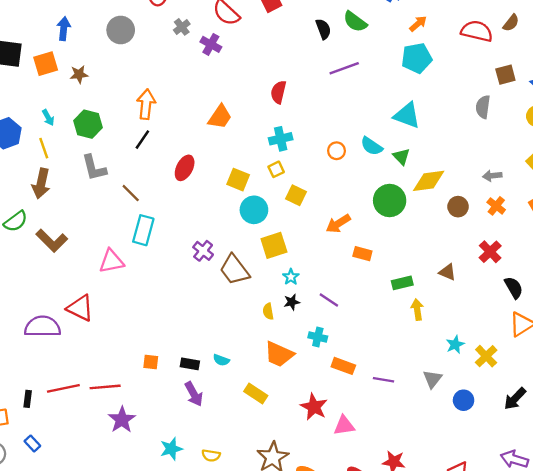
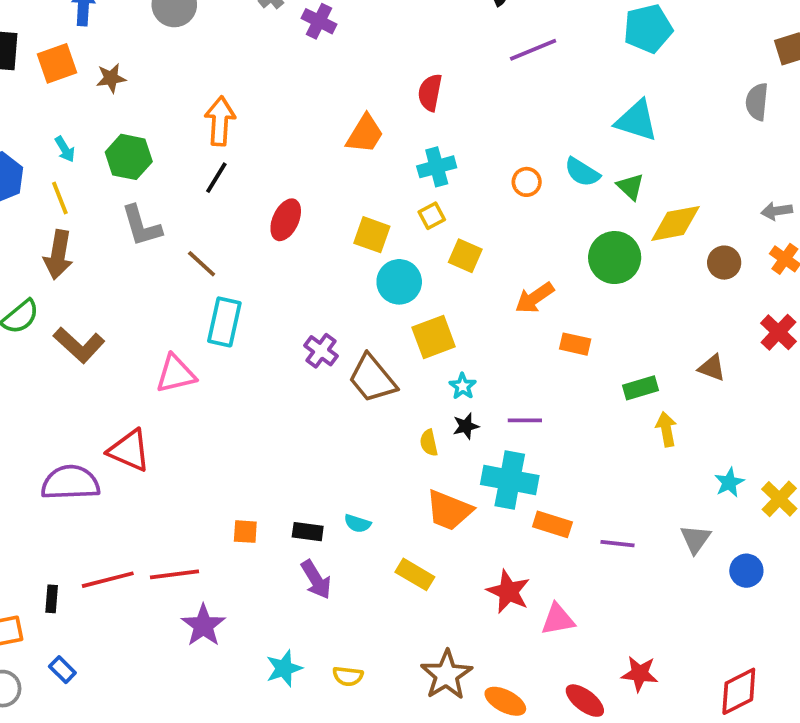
orange trapezoid: (220, 117) -> (365, 134), moved
purple line: (329, 300) -> (525, 420), turned -30
cyan cross: (318, 337) -> (510, 480), size x1.8

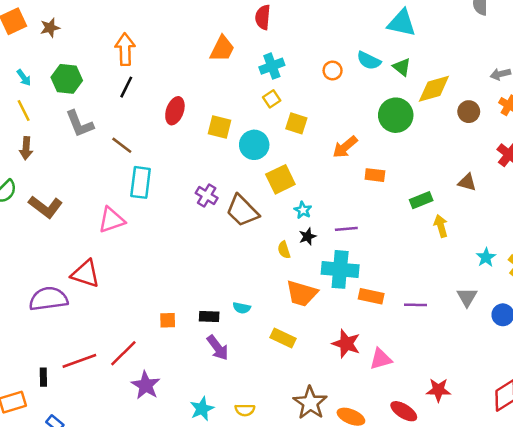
yellow square: (372, 235) -> (220, 127), moved
brown arrow: (58, 255) -> (26, 148), size x0.7
red line: (174, 574) -> (123, 353), turned -32

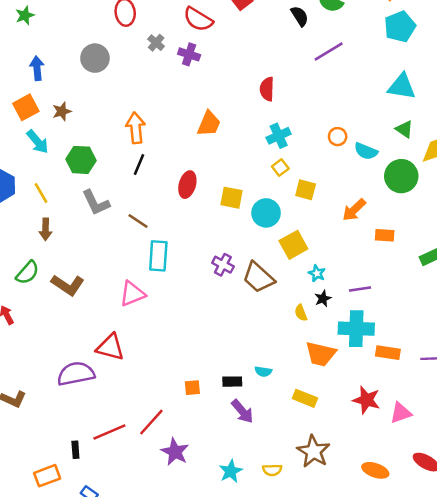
orange trapezoid: (222, 49) -> (209, 124), moved
cyan semicircle: (369, 61) -> (366, 151), moved
cyan arrow: (24, 78) -> (38, 142), moved, size x1.5
brown star: (310, 403) -> (313, 451), moved

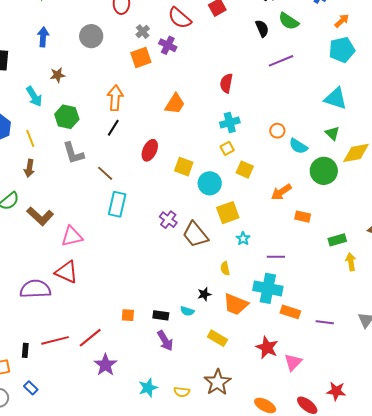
orange square: (26, 107) -> (141, 57), moved
pink triangle: (132, 294) -> (72, 236), moved
black star: (323, 299) -> (204, 294), moved
pink triangle: (401, 413) -> (293, 362), turned -36

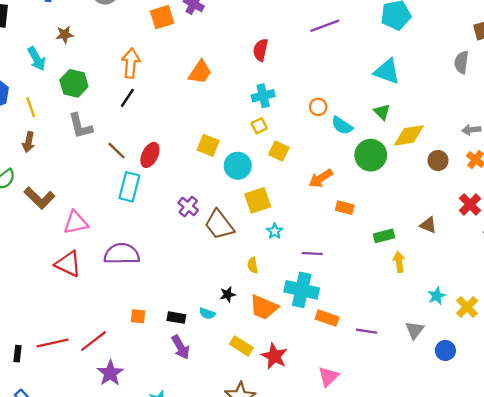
red ellipse: (150, 150) -> (150, 155), moved
purple semicircle: (35, 289) -> (122, 254), moved
red star: (267, 347) -> (274, 356), moved

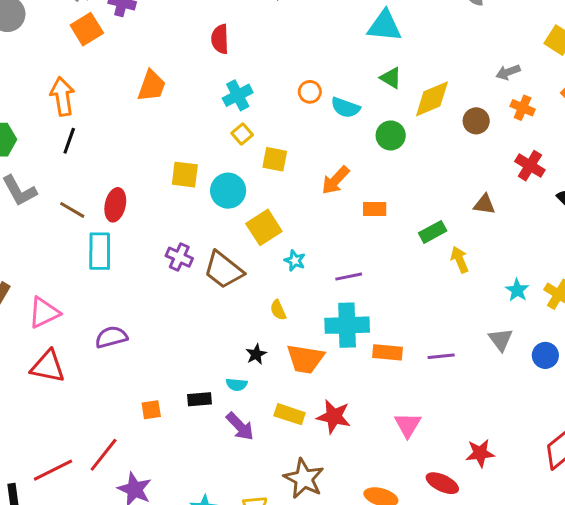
green circle: (371, 155) -> (391, 135), size x0.7
purple semicircle: (122, 254) -> (111, 337), size x0.7
purple arrow: (181, 347) -> (240, 426), moved

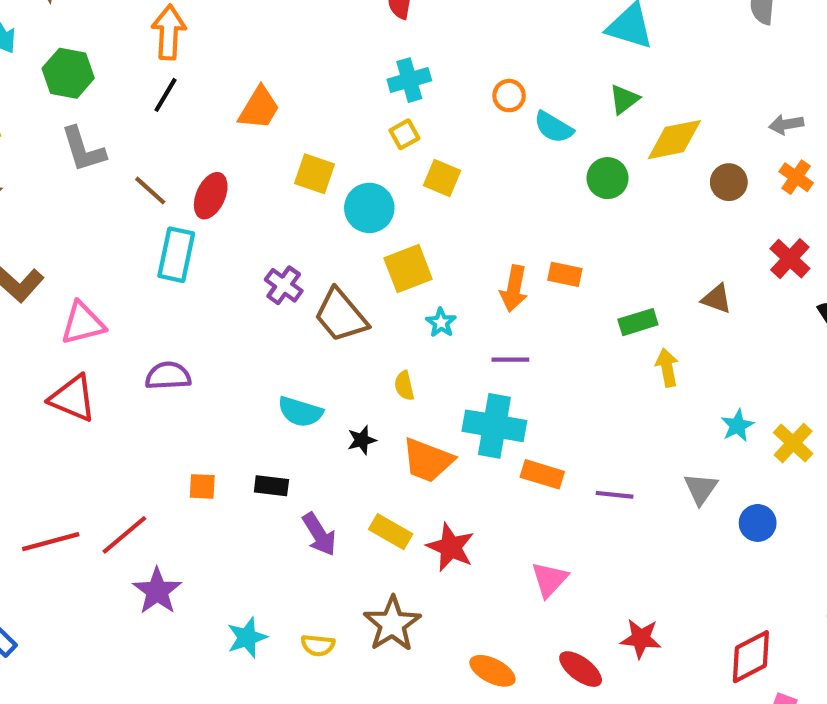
green triangle: (391, 78) -> (624, 99), turned 40
orange trapezoid: (152, 86) -> (259, 108), moved
orange arrow: (335, 180) -> (514, 289), moved, turned -44
cyan semicircle: (237, 384) -> (300, 412), moved, size x1.5

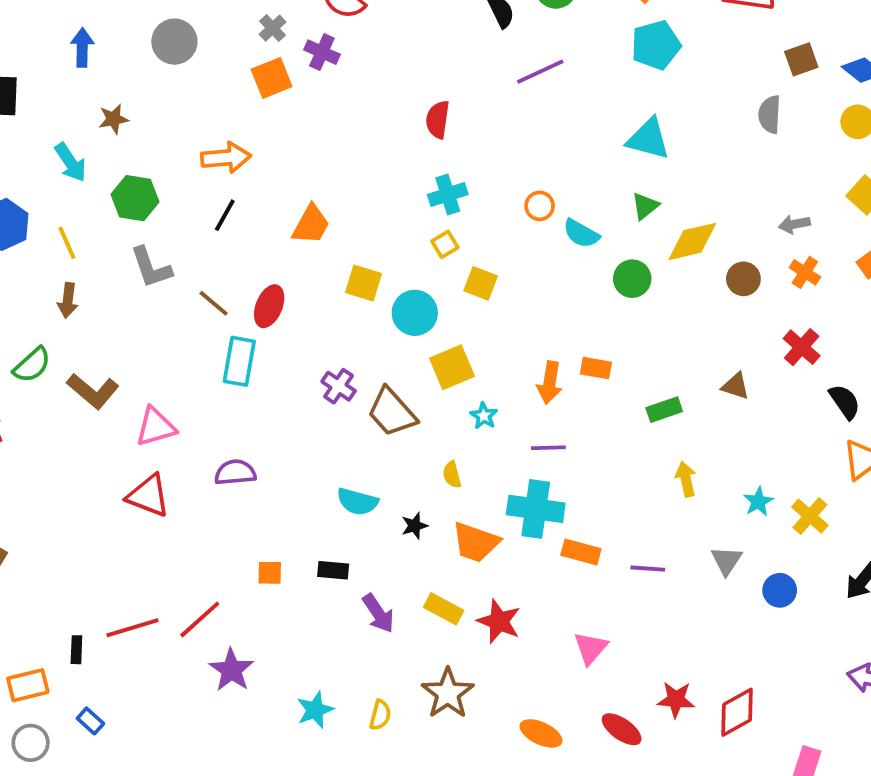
orange arrow: (169, 32) -> (226, 158), turned 84
yellow arrow: (667, 368) -> (686, 479), moved
yellow semicircle: (318, 645) -> (380, 715), turned -80
red diamond: (751, 657) -> (737, 712), moved

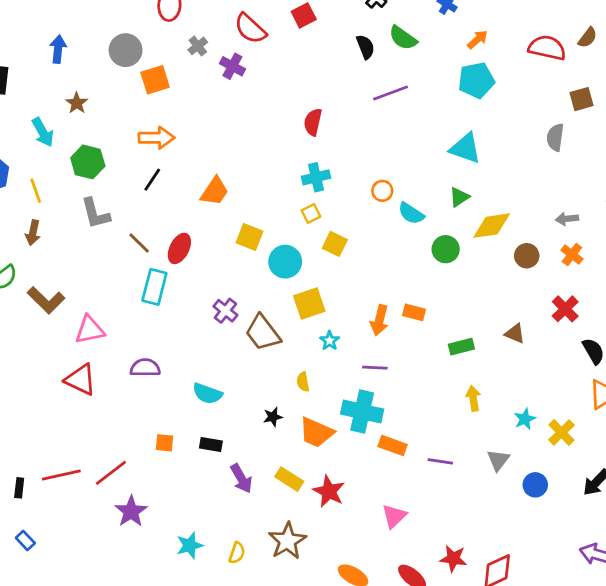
orange square: (272, 78) -> (155, 80), moved
brown star: (113, 119) -> (77, 103), turned -30
cyan semicircle: (357, 502) -> (207, 394), moved

